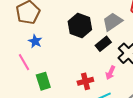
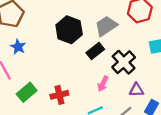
green rectangle: (43, 81) -> (27, 92), turned 66
red cross: (85, 81) -> (59, 95), moved

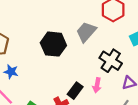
black rectangle: (95, 51) -> (75, 91), moved

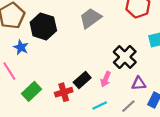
gray trapezoid: (86, 32) -> (90, 18), moved
black hexagon: (53, 44) -> (43, 26), moved

